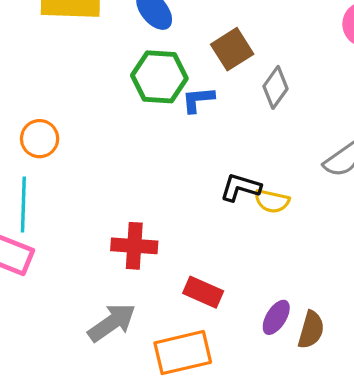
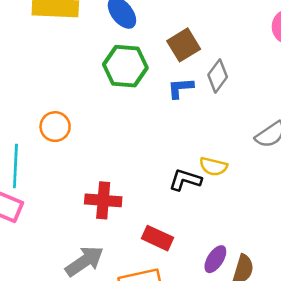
blue L-shape: (198, 100) -> (180, 88), moved
orange circle: (40, 139) -> (55, 127), moved
black L-shape: (240, 187) -> (185, 180), moved

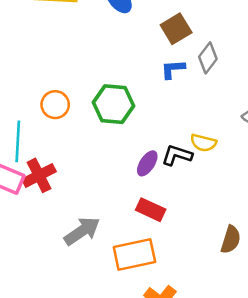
green hexagon: (125, 66) -> (113, 104), moved
red cross: (103, 200) -> (39, 175), moved, turned -32
purple ellipse: (215, 259) -> (147, 163), moved

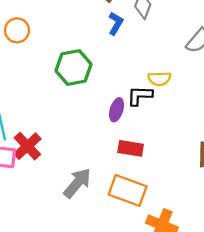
blue L-shape: (173, 69) -> (116, 23), turned 140
orange circle: (55, 105) -> (17, 30), moved
orange rectangle: (134, 254) -> (128, 190), turned 48

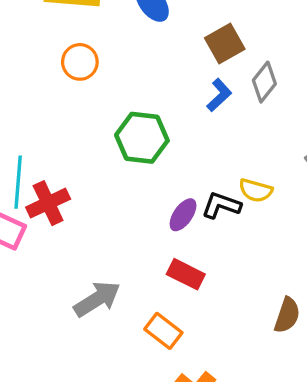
red cross: (27, 146) -> (48, 203), moved
orange rectangle: (128, 190) -> (163, 331), size x0.7

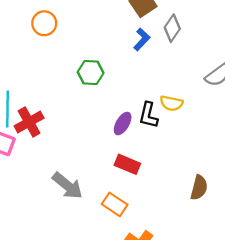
green hexagon: (142, 138) -> (91, 72), size x0.7
black L-shape: (221, 205) -> (148, 115), turned -92
gray arrow: (97, 299) -> (67, 186), turned 76

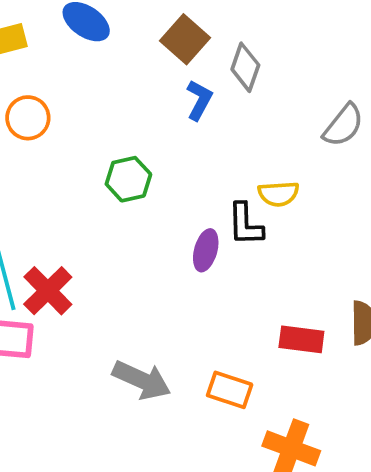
red rectangle: (127, 164) -> (301, 339), moved

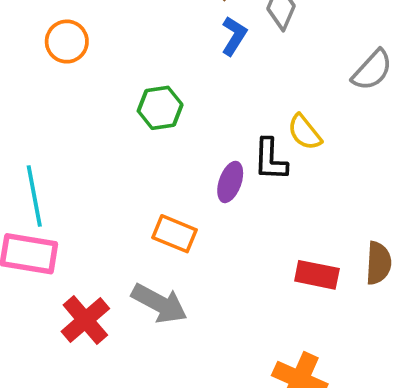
yellow semicircle: (278, 194) -> (305, 132), turned 51
red cross: (48, 291) -> (85, 320), moved
orange rectangle: (230, 390) -> (174, 234), moved

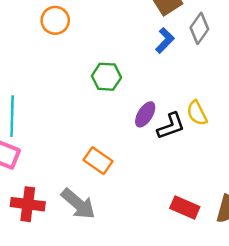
black L-shape: (270, 160) -> (171, 126), turned -124
purple ellipse: (230, 182) -> (145, 114), moved
red cross: (85, 320) -> (28, 204), turned 36

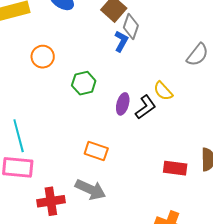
orange circle: (55, 20) -> (43, 57), moved
gray diamond: (199, 28) -> (131, 26), moved

